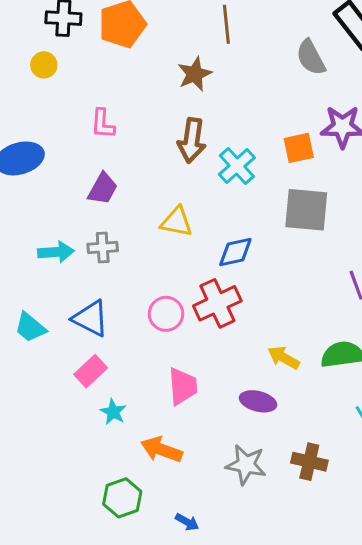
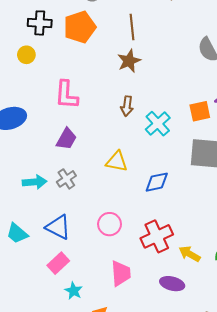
brown line: (226, 24) -> (132, 27), moved
pink L-shape: (103, 124) -> (66, 95), size x1.4
brown arrow: (192, 140) -> (127, 106), size x0.7
gray cross: (103, 247) -> (66, 179), turned -30
red cross: (217, 303) -> (157, 236), moved

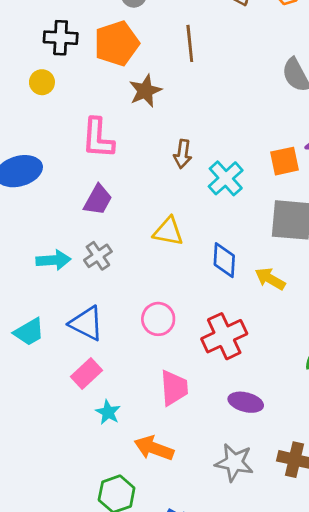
brown star: (129, 61) -> (145, 91), moved
blue diamond: (157, 182) -> (224, 260), turned -75
cyan trapezoid: (17, 233) -> (29, 332), turned -70
yellow arrow: (190, 254) -> (270, 279), moved

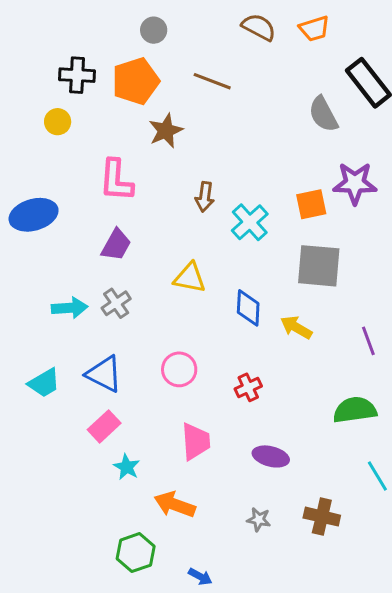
brown line: (190, 43) -> (212, 81), turned -63
red cross: (224, 336) -> (248, 387), size x0.6
gray star: (234, 462) -> (259, 520), size x0.6

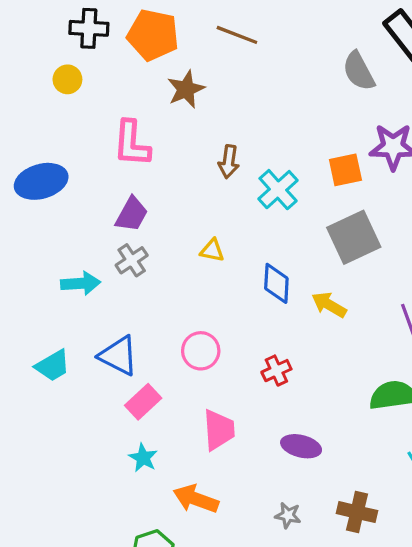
orange pentagon: (136, 81) -> (153, 35), turned 30
gray square: (319, 266) -> (354, 237), turned -30
yellow triangle: (190, 278) -> (212, 250), size x0.7
gray cross: (116, 303) -> (132, 260), moved
pink rectangle: (104, 426) -> (143, 402), moved

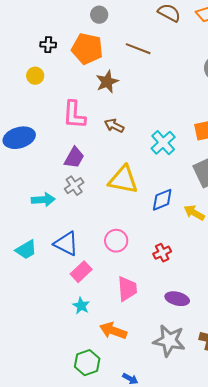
black cross: (89, 28) -> (48, 45), size x0.7
brown arrow: (229, 162) -> (114, 126), moved, turned 108
yellow triangle: (212, 250) -> (123, 180), size x2.0
blue diamond: (276, 283) -> (162, 200), turned 65
gray star: (288, 515) -> (169, 341), size x2.0

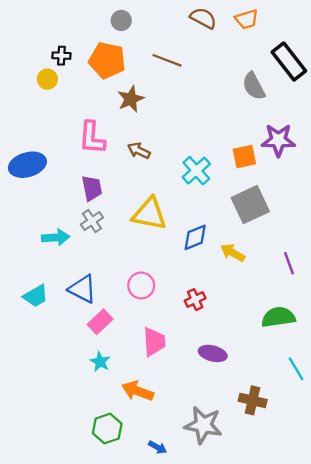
yellow circle: (35, 76) -> (47, 79), moved
purple trapezoid: (74, 158) -> (92, 188), turned -40
gray star: (169, 341) -> (203, 425), moved

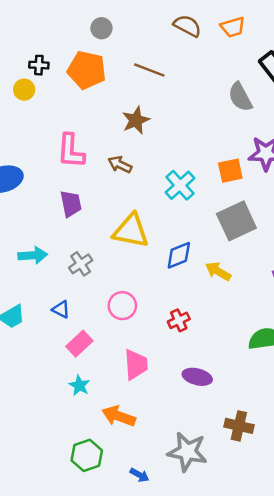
brown star: (131, 99) -> (136, 120), moved
gray cross: (92, 221) -> (81, 264), moved
blue triangle: (83, 289) -> (61, 309), size x0.6

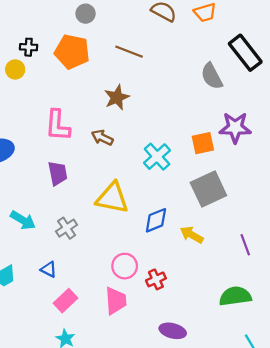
cyan arrow: (33, 255) -> (23, 220), turned 35
pink circle: (122, 306) -> (125, 266), moved
pink trapezoid: (136, 365) -> (116, 301), moved

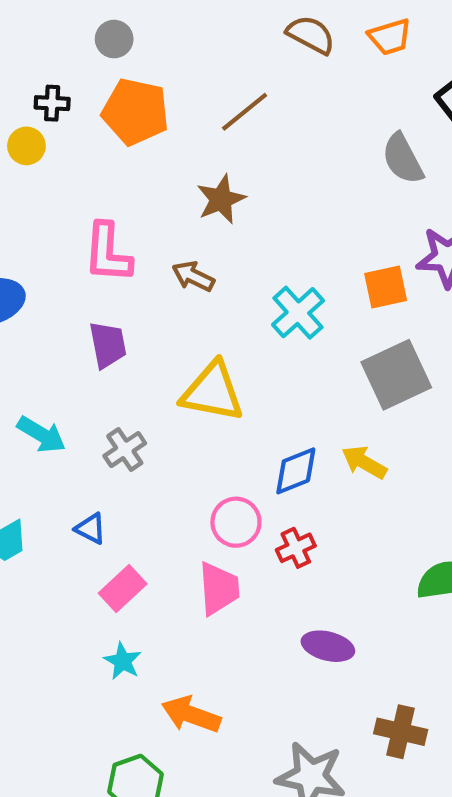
gray circle: (86, 14) -> (114, 39), moved
brown line: (129, 52) -> (245, 112), turned -60
blue diamond: (156, 220) -> (296, 471), moved

